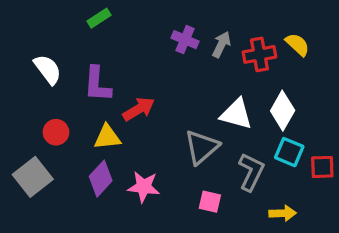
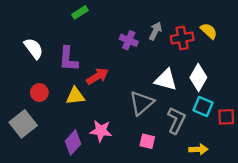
green rectangle: (99, 18) -> (80, 12), moved
purple cross: (185, 40) -> (129, 40), moved
purple diamond: (101, 179) -> (73, 142), moved

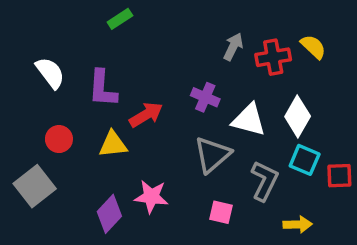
purple cross: (129, 40) -> (205, 97), moved

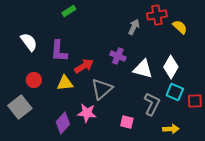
red cross: (273, 57) -> (157, 15), moved
gray triangle: (212, 155) -> (102, 89), moved

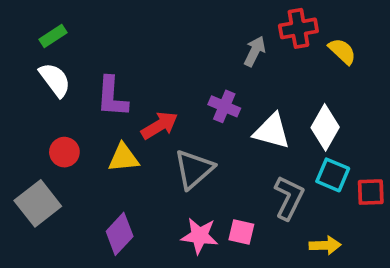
green rectangle: (69, 11) -> (53, 36), moved
pink star: (87, 113) -> (200, 236), moved

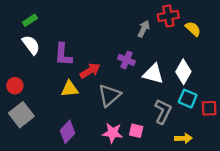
red circle: (64, 152) -> (15, 86), moved

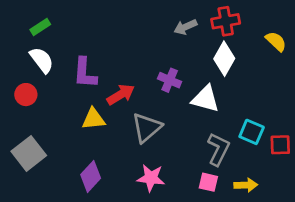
gray arrow: (144, 29) -> (185, 27), moved, turned -140
yellow semicircle: (193, 29) -> (276, 41), moved
white diamond: (183, 72) -> (224, 59), moved
red circle: (15, 86) -> (26, 95), moved
pink square: (136, 131) -> (208, 182), moved

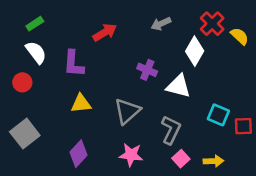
red cross: (226, 21) -> (212, 24), moved, turned -35
red arrow: (121, 95) -> (105, 32), moved
gray L-shape: (218, 149) -> (171, 130), moved
pink square: (208, 182) -> (181, 159), turned 35

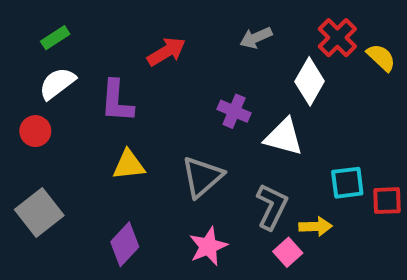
white semicircle: (36, 52) -> (57, 83), turned -90
cyan square: (218, 115) -> (347, 183), turned -30
pink star: (131, 155) -> (208, 246), turned -30
yellow arrow: (213, 161) -> (316, 226), moved

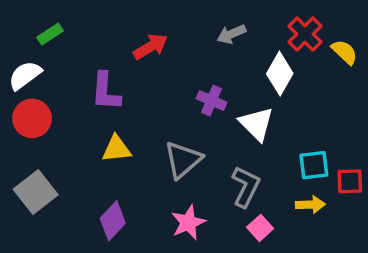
white semicircle: (57, 83) -> (25, 75), moved
red circle: (35, 131) -> (32, 118), size x1.4
white triangle: (284, 137) -> (256, 124), turned 30
yellow arrow: (316, 226) -> (310, 205), moved

